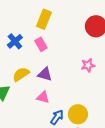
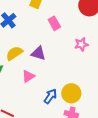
pink rectangle: (41, 44) -> (54, 23), moved
pink triangle: (43, 97) -> (28, 76), moved, turned -48

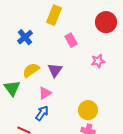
purple triangle: (38, 53) -> (55, 70), turned 49
blue arrow: (50, 96) -> (42, 113), moved

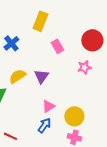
red circle: (106, 22) -> (92, 40), moved
pink triangle: (45, 93) -> (48, 106), moved
blue arrow: (42, 113) -> (44, 125), moved

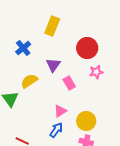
red circle: (92, 40) -> (87, 48), moved
pink rectangle: (57, 46) -> (69, 83), moved
purple triangle: (41, 76) -> (53, 65), moved

